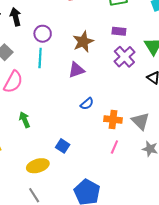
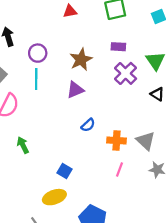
yellow ellipse: (38, 166) -> (54, 197), moved

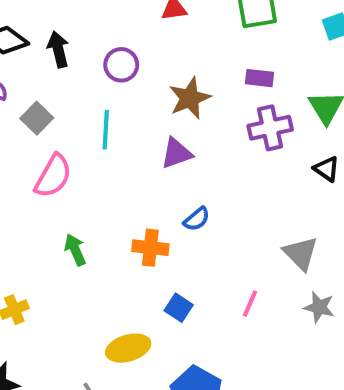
purple circle: (38, 53) -> (121, 65), moved
purple cross: (126, 73) -> (270, 128), turned 30
orange cross: (116, 140) -> (150, 248), moved
blue square: (64, 171) -> (179, 308), moved

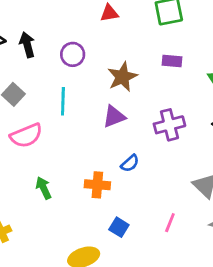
purple cross: (270, 128) -> (169, 125), moved
pink semicircle: (53, 176) -> (26, 135), turned 40

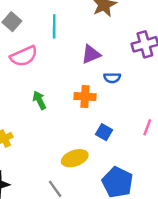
purple triangle: (114, 117) -> (91, 54), moved
blue semicircle: (130, 163) -> (112, 78), turned 42

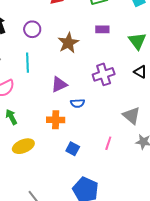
green arrow: (39, 100) -> (11, 117), moved
yellow ellipse: (75, 158) -> (23, 146), moved

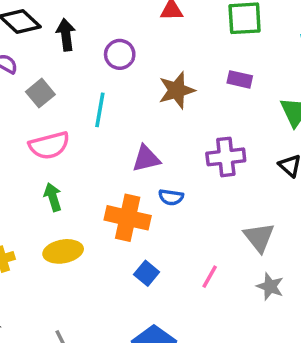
orange cross: (56, 120) -> (128, 218), size x1.4

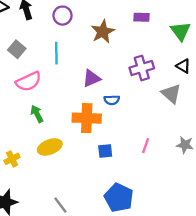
gray triangle: (259, 237) -> (171, 94), moved
blue square: (147, 273) -> (105, 151), turned -35

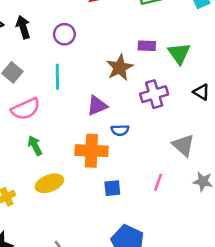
purple rectangle: (142, 17) -> (147, 46), moved
green triangle: (181, 31) -> (179, 53), moved
brown star: (103, 32) -> (120, 68), moved
gray triangle: (171, 94) -> (183, 145), moved

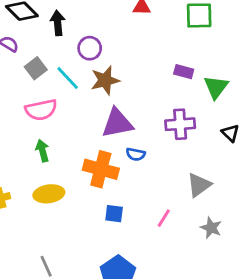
purple circle: (64, 34) -> (90, 48), moved
brown star: (120, 68) -> (105, 80), moved
cyan line: (57, 77) -> (68, 78), moved, turned -55
purple triangle: (97, 106) -> (117, 123), size x1.4
gray triangle: (183, 145) -> (199, 185), turned 30

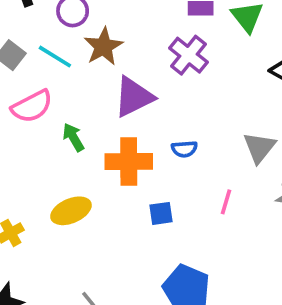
purple cross: (180, 124) -> (188, 55), moved, turned -32
green arrow: (42, 151) -> (73, 137), moved
blue semicircle: (136, 154) -> (184, 149), moved

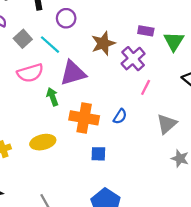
brown star: (103, 47) -> (103, 43), moved
purple triangle: (134, 97) -> (73, 73), moved
blue semicircle: (184, 149) -> (120, 116), turned -63
pink line: (226, 202) -> (146, 87), moved

